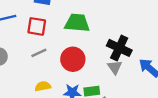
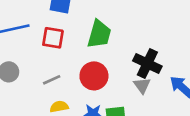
green trapezoid: (77, 23) -> (99, 34), turned 100
gray line: (39, 53) -> (52, 80), moved

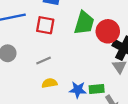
red circle: (94, 76) -> (108, 31), moved

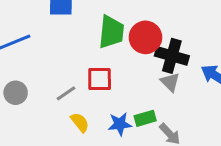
red square: (45, 25) -> (100, 79), moved
yellow semicircle: (49, 83) -> (80, 122), turned 72

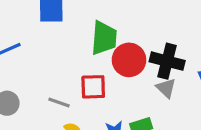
red circle: (145, 37) -> (129, 60), moved
gray line: (66, 93) -> (59, 102), turned 55

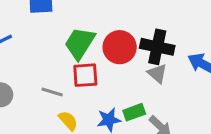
green trapezoid: (104, 38) -> (80, 43), moved, turned -150

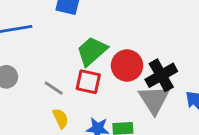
black cross: (157, 47) -> (161, 75), turned 32
gray triangle: (157, 74) -> (154, 100), size x1.6

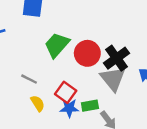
red square: (88, 82) -> (66, 92), moved, turned 30

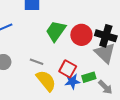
black cross: (116, 58) -> (106, 36), turned -30
yellow semicircle: (38, 103) -> (46, 81), size x1.6

